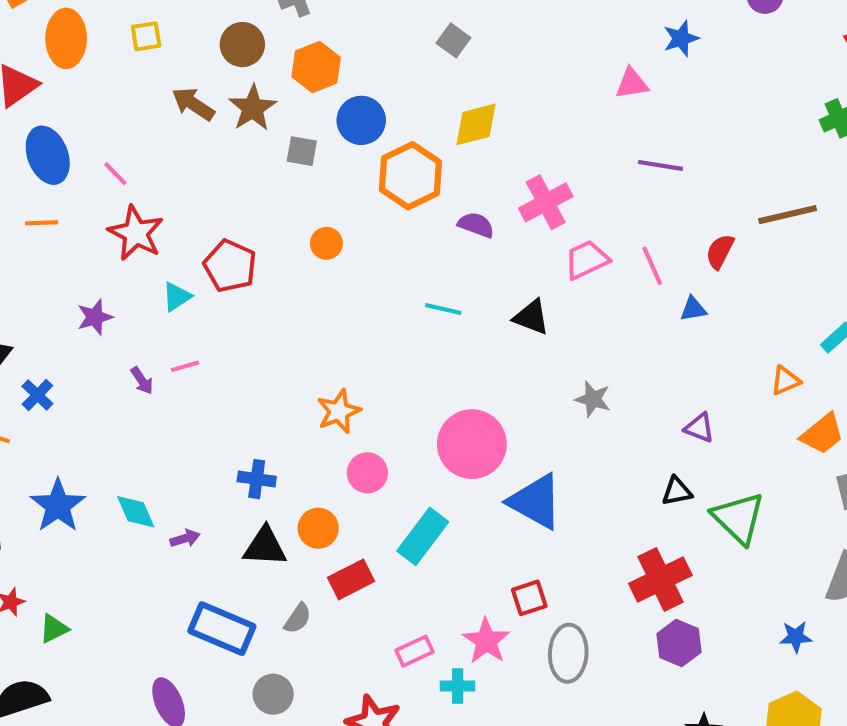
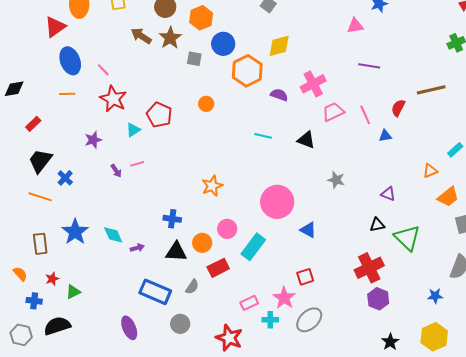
pink circle: (367, 473) -> (227, 229), moved
blue triangle: (535, 502) -> (308, 230), size x0.6
gray ellipse: (568, 653) -> (309, 320), moved, turned 44

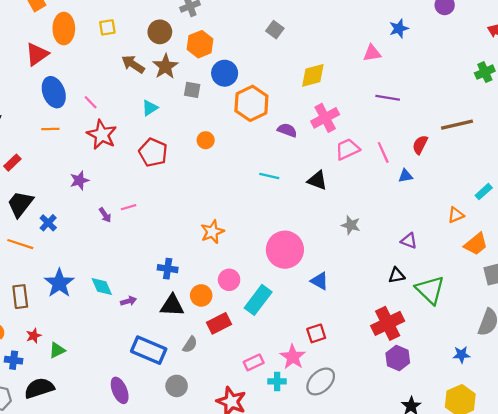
yellow diamond: (279, 46) -> (313, 75), moved
cyan triangle: (133, 130) -> (150, 108), moved

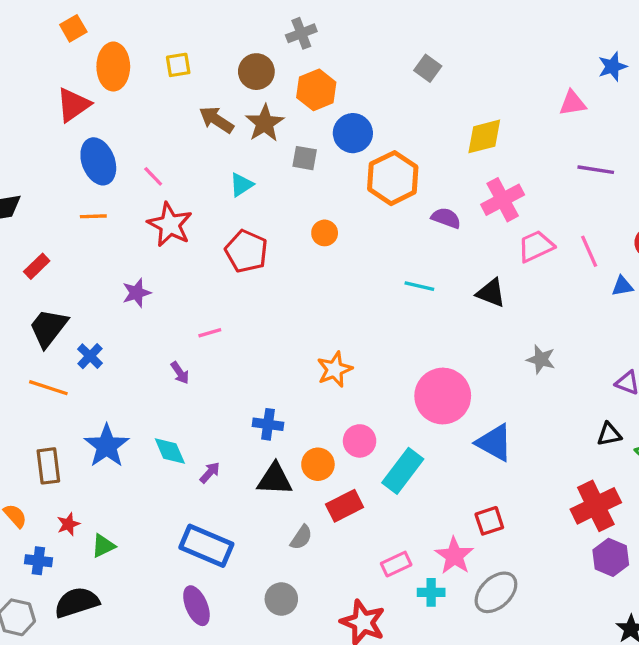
purple arrow: (105, 215) -> (180, 373), moved
blue triangle: (320, 281) -> (494, 443), size x1.4
purple arrow: (129, 301) -> (210, 473), turned -32
blue rectangle: (149, 350) -> (206, 546), moved

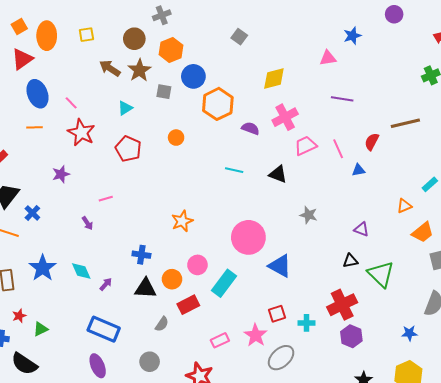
orange square: (73, 28) -> (19, 26), moved
cyan cross: (431, 592) -> (306, 323), moved
black semicircle: (77, 602) -> (24, 364), turned -128

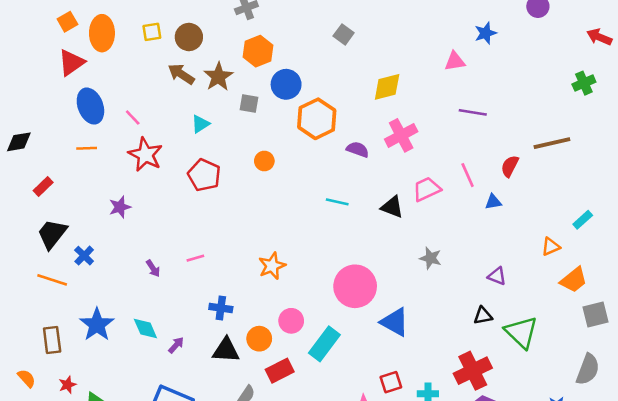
brown circle: (134, 39) -> (189, 37), moved
pink trapezoid: (305, 146) -> (427, 189), moved
pink line: (106, 199) -> (195, 258), moved

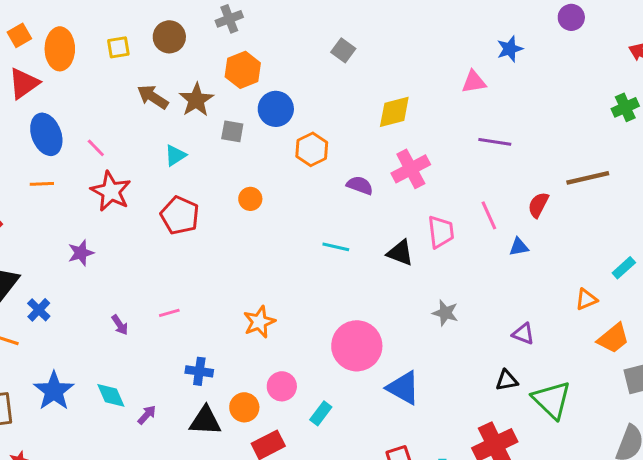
brown circle: (189, 37) -> (169, 37), moved
orange hexagon: (317, 119) -> (312, 149), size x0.7
pink trapezoid: (427, 189) -> (441, 232), turned 108
cyan rectangle: (324, 344) -> (321, 413), size x0.6

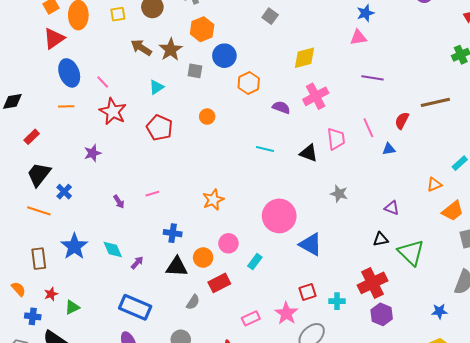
blue star: (510, 49) -> (365, 13), moved

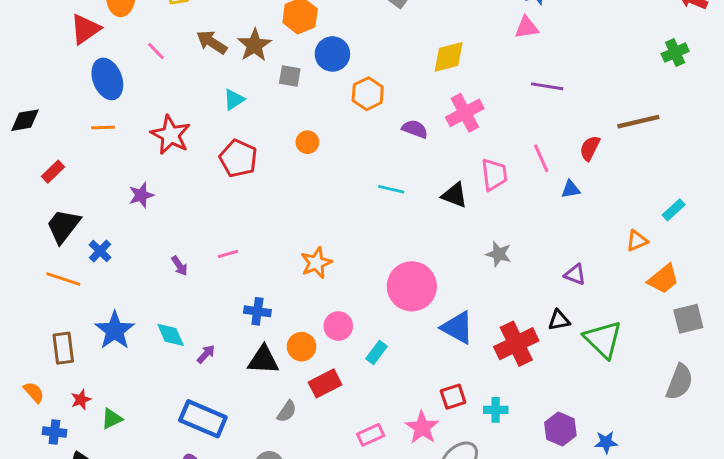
pink line: (103, 82) -> (156, 51), moved
red cross: (373, 283) -> (516, 344), moved
blue star: (439, 311) -> (606, 442), moved

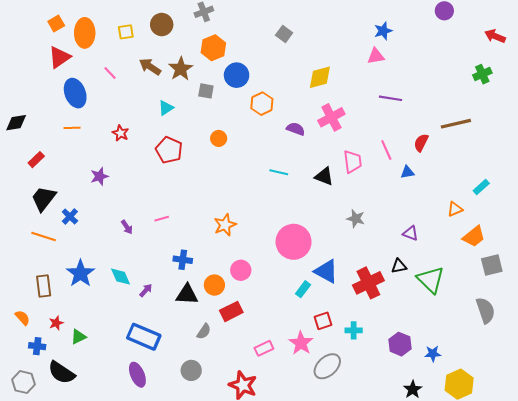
red star: (171, 135) -> (121, 133), size x0.6
cyan rectangle: (377, 353) -> (303, 289), moved
gray semicircle: (680, 382) -> (485, 310), turned -40

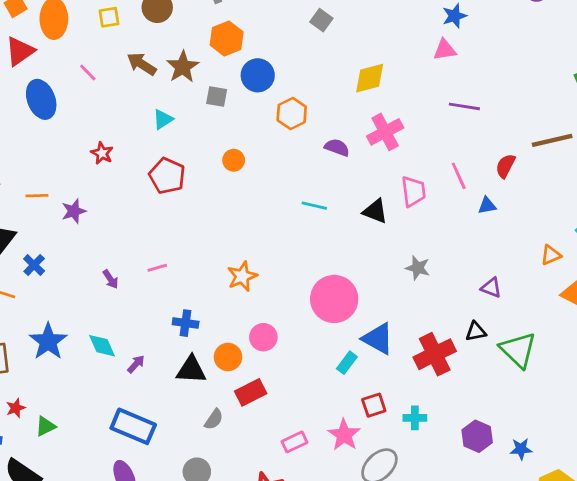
orange line: (72, 128) -> (37, 196), moved

